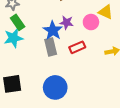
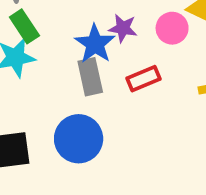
blue circle: (55, 87) -> (79, 139), moved

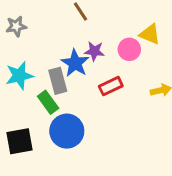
green rectangle: (24, 26) -> (48, 102), moved
gray rectangle: (90, 77) -> (58, 81), moved

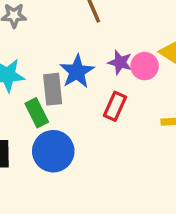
purple star: (94, 51) -> (120, 62), moved
red rectangle: (111, 86) -> (115, 106), turned -50

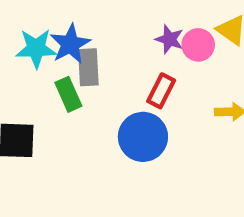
blue star: (77, 72) -> (70, 44), moved
blue circle: (53, 151) -> (143, 137), moved

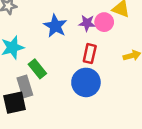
blue star: (70, 44) -> (55, 26), moved
gray rectangle: (88, 67) -> (25, 87), moved

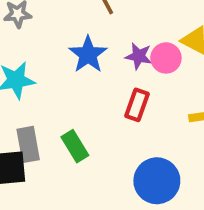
green rectangle: (37, 69) -> (75, 146), moved
blue circle: (86, 82) -> (157, 181), moved

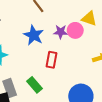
red rectangle: (137, 105) -> (51, 60), moved

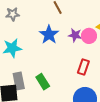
red rectangle: (51, 60) -> (83, 67), moved

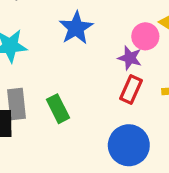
purple star: (75, 35) -> (130, 58), moved

